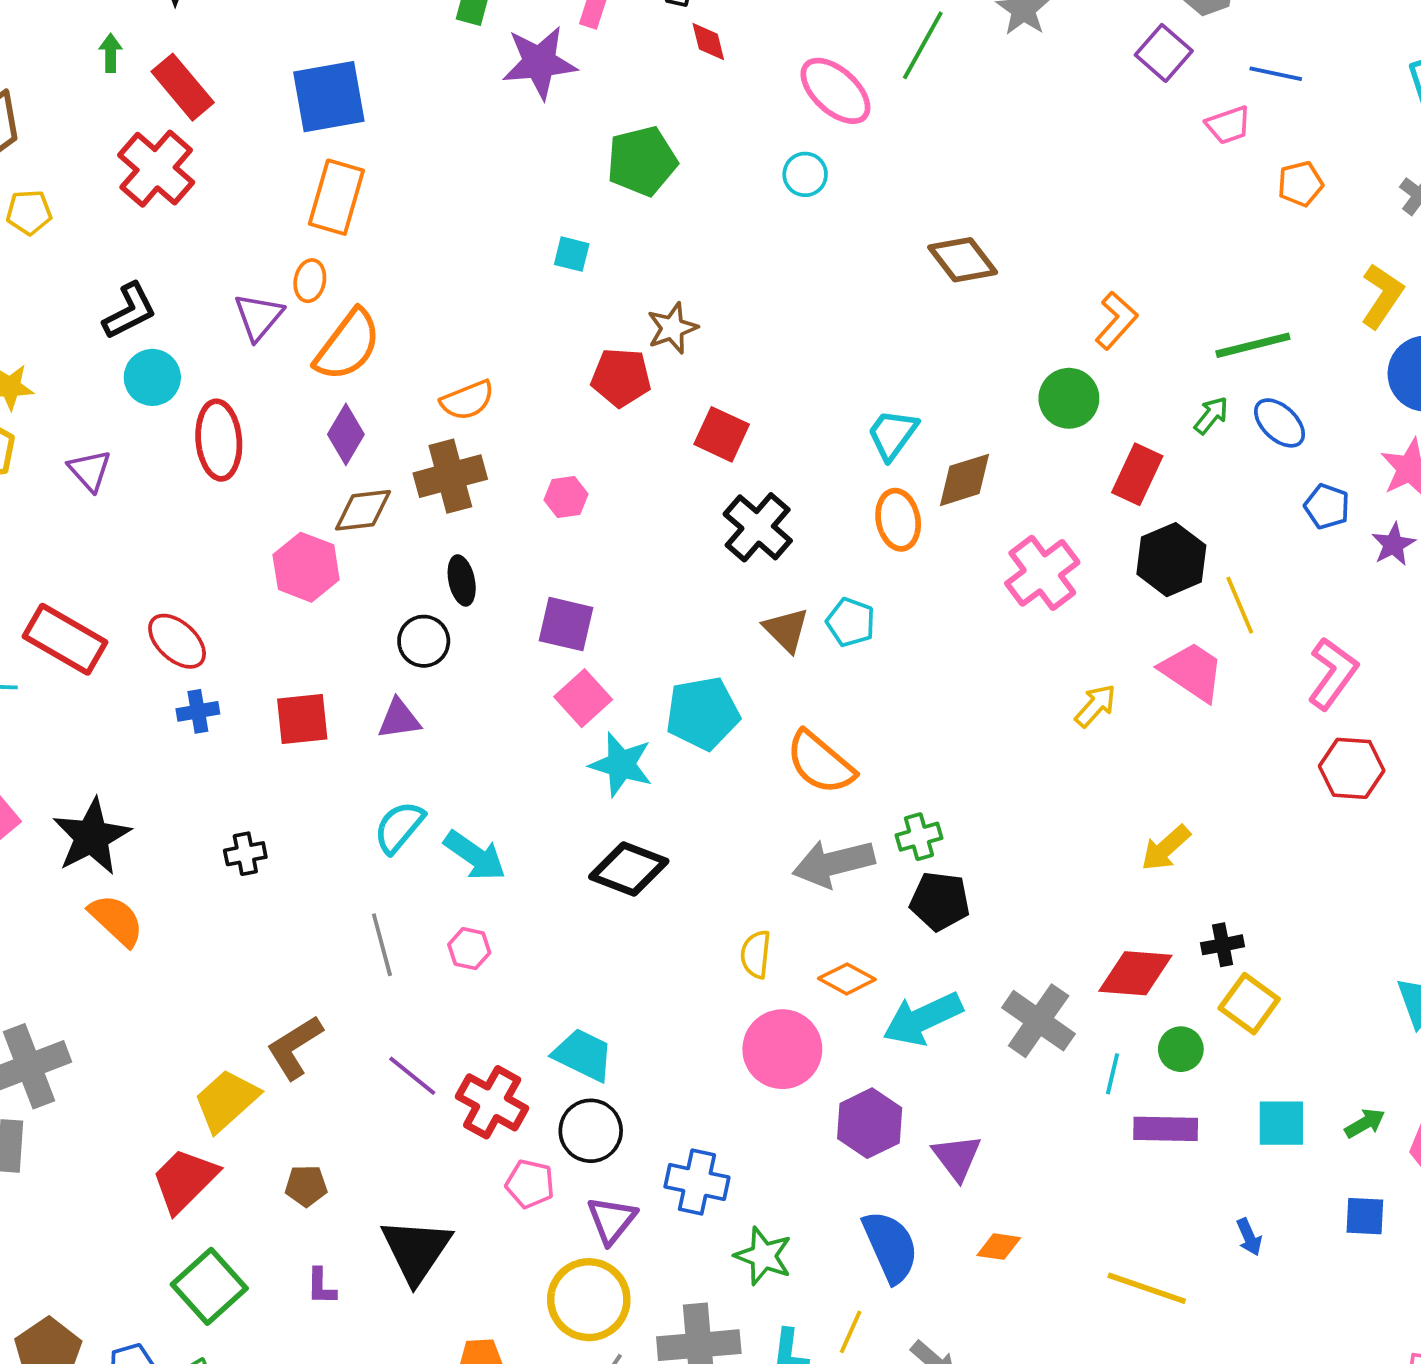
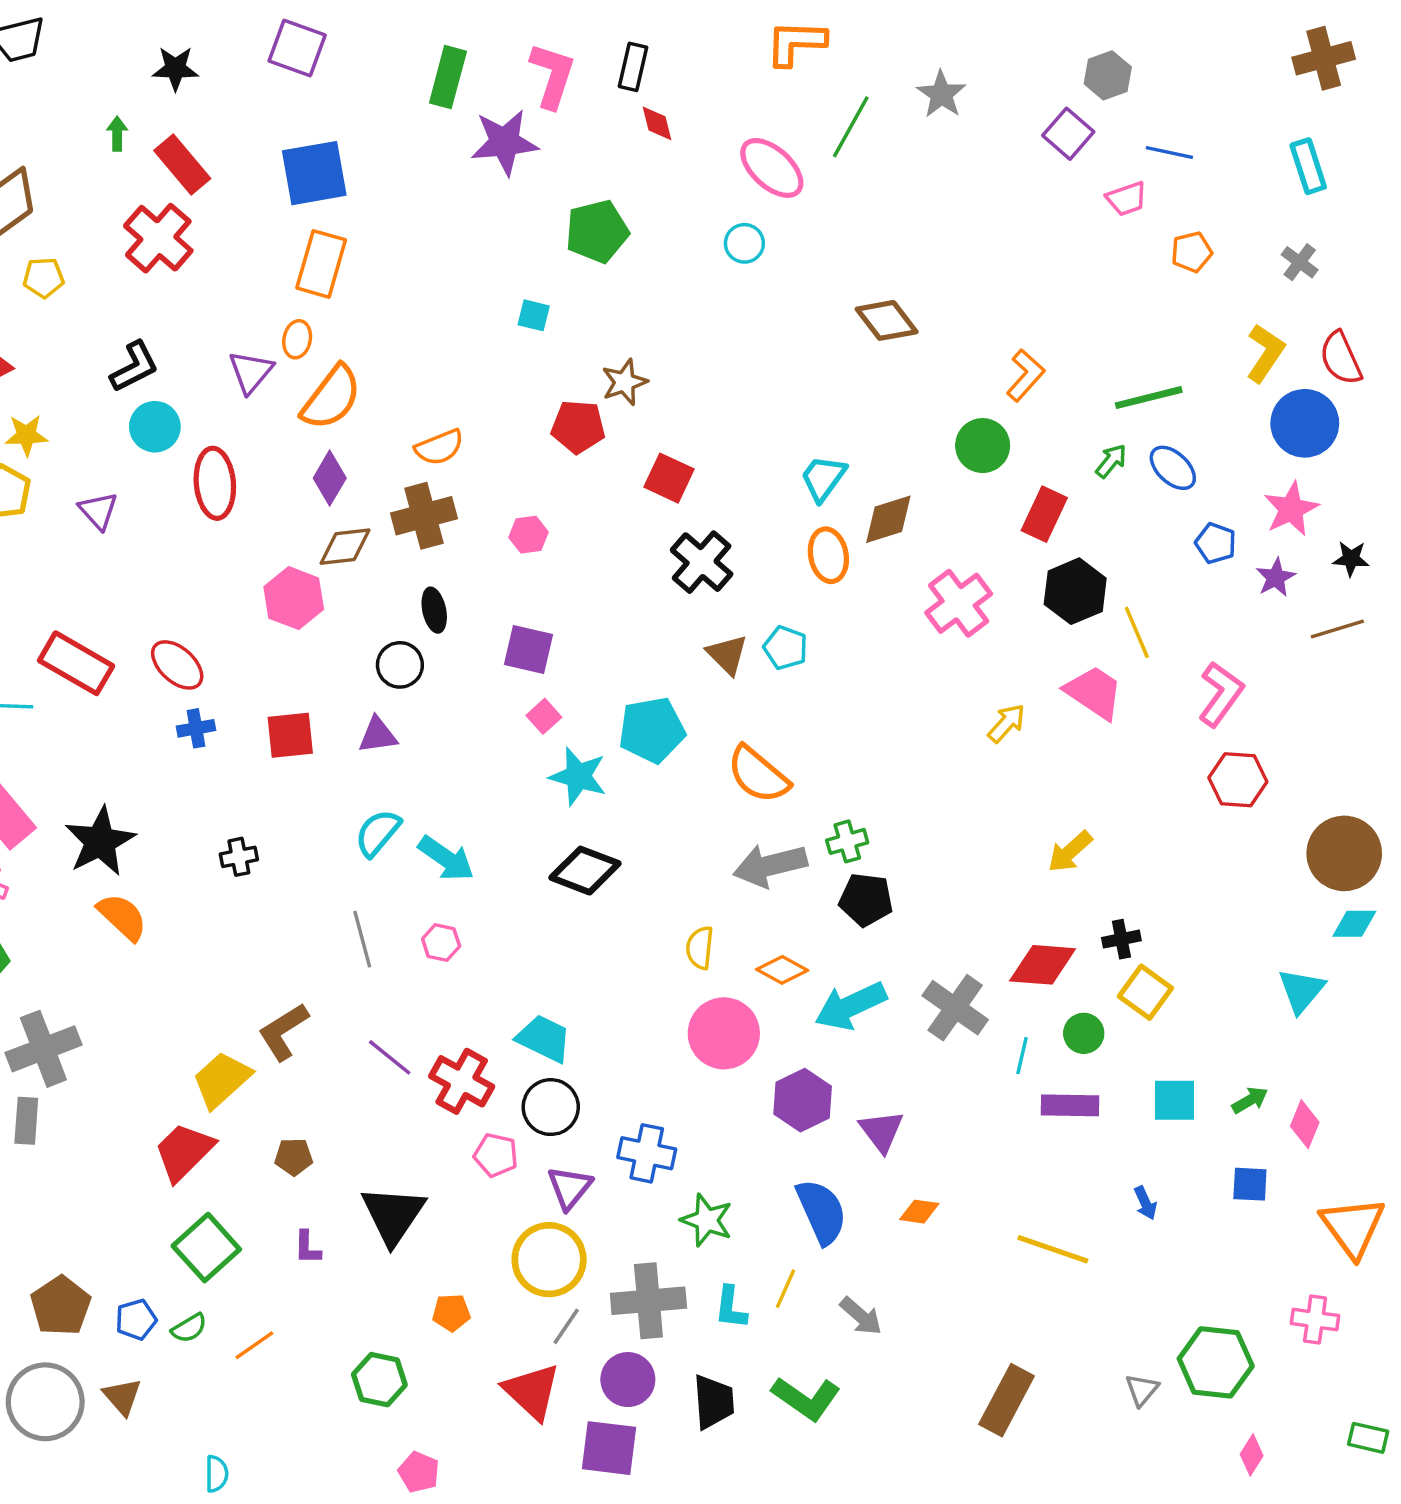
pink square: (583, 698) -> (544, 716), size x0.7

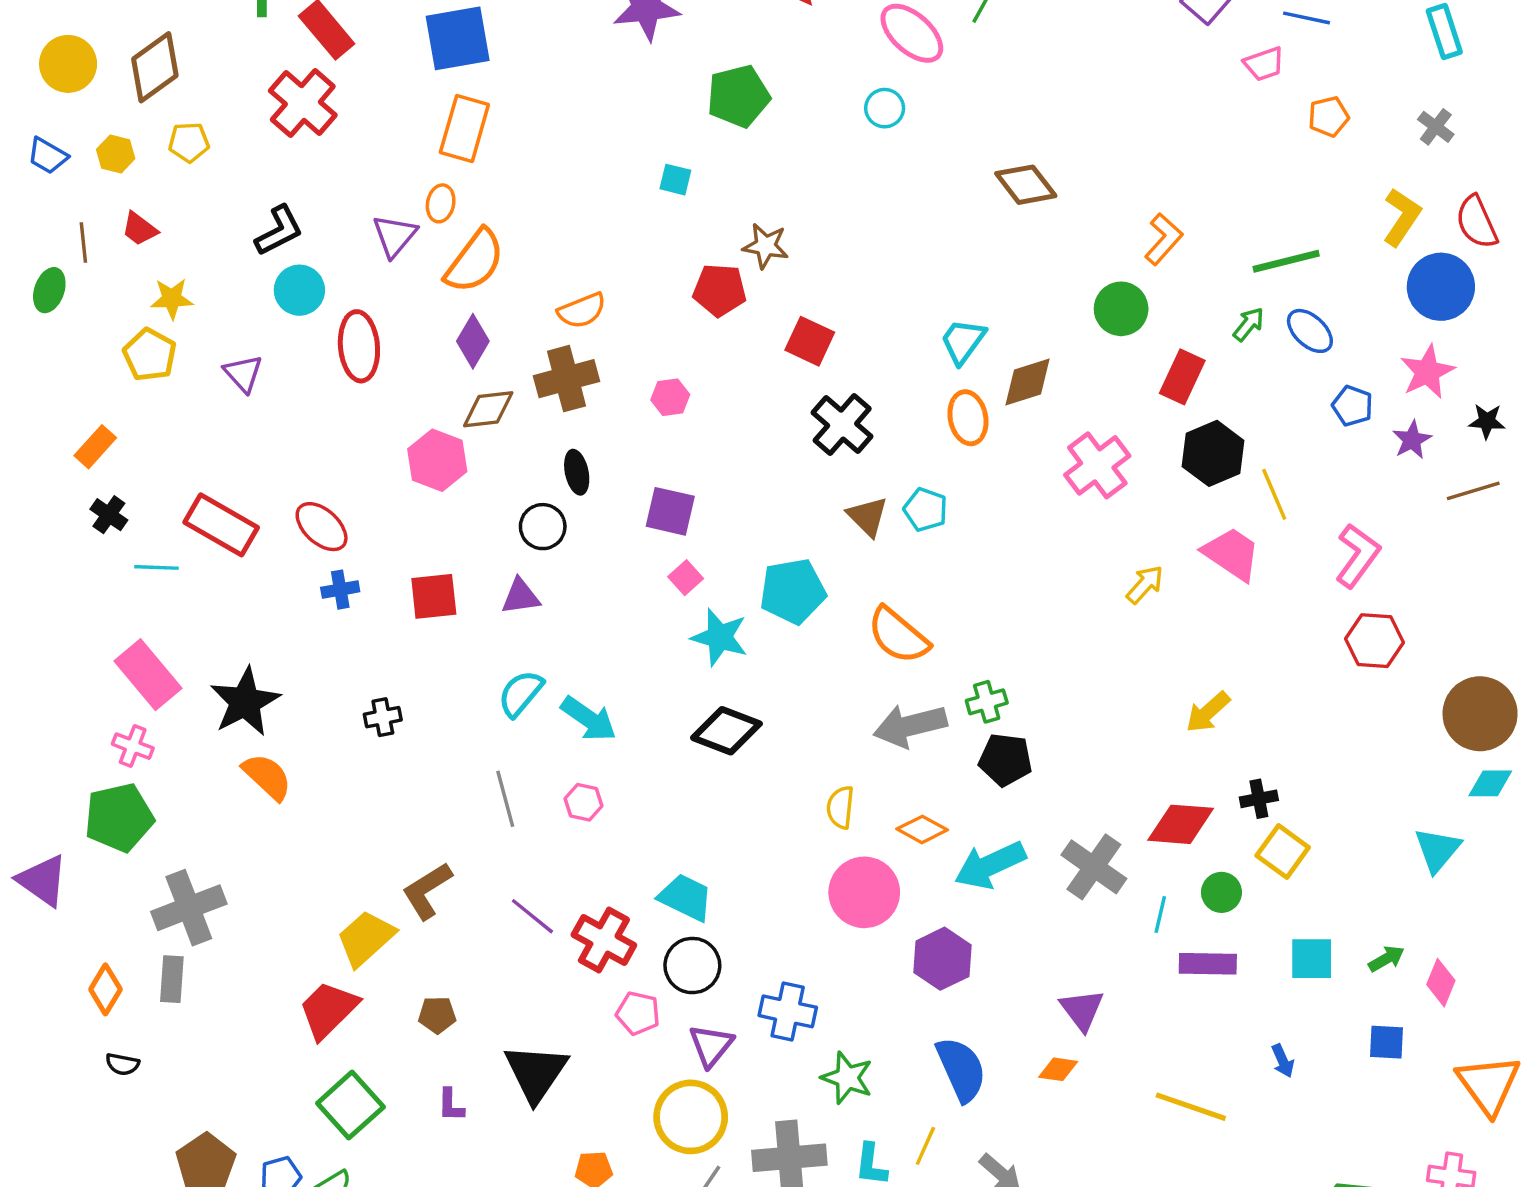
brown star: (624, 382) -> (766, 246), turned 30
purple triangle: (881, 1131) -> (1082, 1010), moved

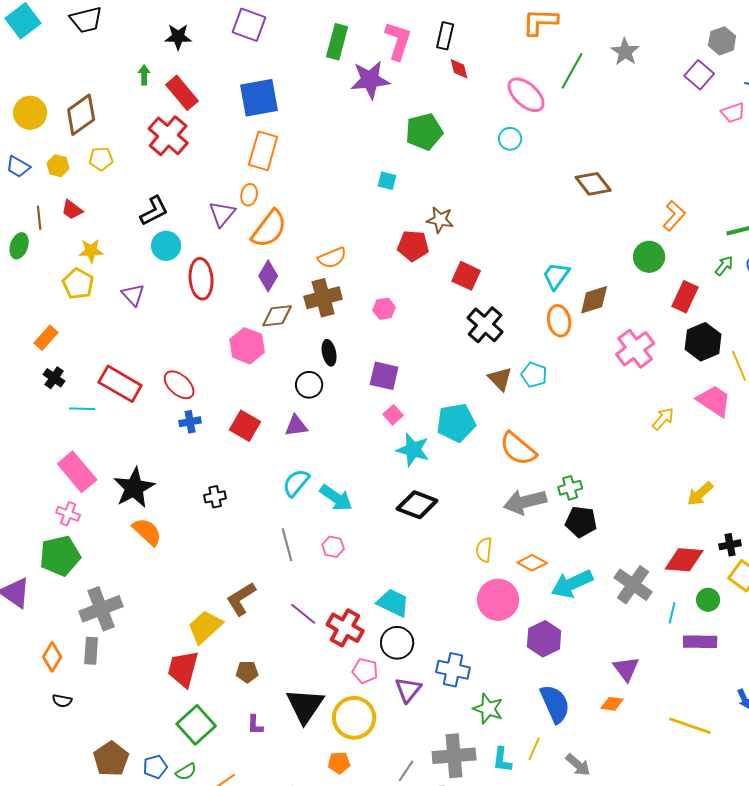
red square: (434, 596) -> (245, 426), turned 36
red trapezoid: (328, 1010) -> (183, 669), turned -30
yellow circle: (691, 1117) -> (354, 718), moved

